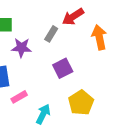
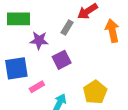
purple square: (63, 68) -> (62, 60), moved

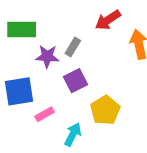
gray rectangle: (67, 27) -> (73, 47), moved
yellow pentagon: (95, 92) -> (105, 110), moved

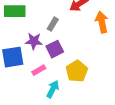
purple star: (47, 56) -> (34, 41), moved
pink rectangle: (45, 114) -> (39, 70), moved

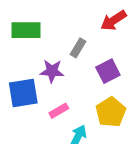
purple square: (55, 49) -> (108, 71), moved

